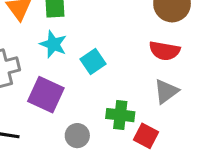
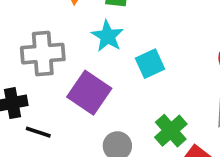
green cross: (120, 115) -> (171, 131), turned 32

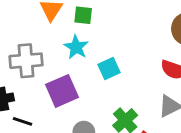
purple square: (89, 93) -> (62, 91), turned 32

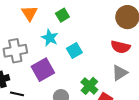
green square: (83, 15) -> (62, 15), moved, turned -32

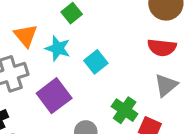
orange triangle: (29, 13) -> (26, 36), moved

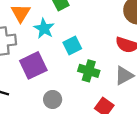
green cross: (125, 110) -> (89, 71), moved, turned -30

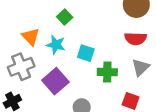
cyan square: (72, 45) -> (86, 53), turned -30

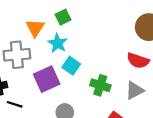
green square: (65, 17) -> (63, 17), moved
cyan square: (86, 53) -> (71, 66), moved

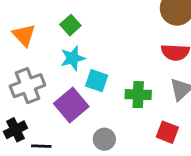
orange triangle: (35, 28) -> (24, 35), moved
cyan star: (58, 43) -> (73, 58), turned -30

